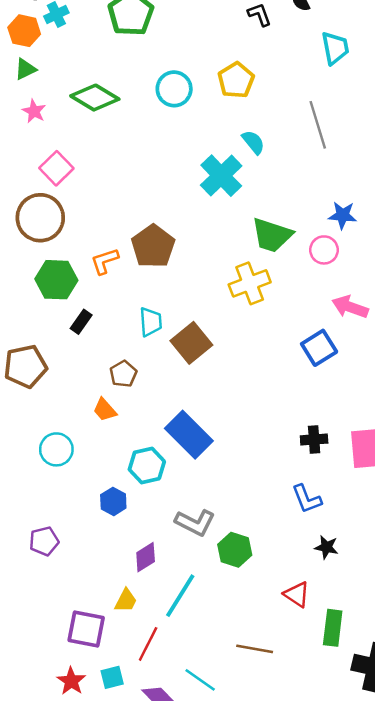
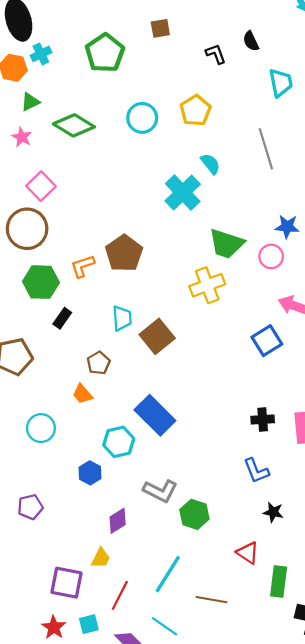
green triangle: (25, 69) -> (30, 102), moved
cyan line: (180, 596) -> (168, 574), moved

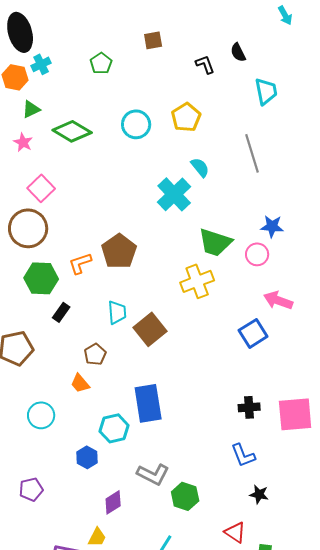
green pentagon: (105, 53) -> (101, 63), size x0.6
blue rectangle: (155, 415) -> (148, 403), turned 36

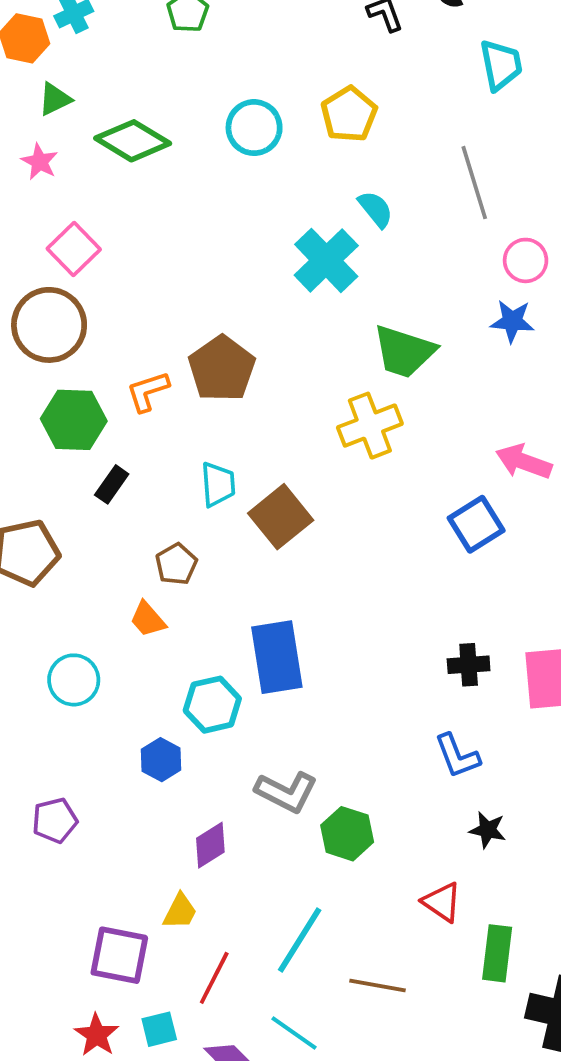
pink circle: (257, 254) -> (526, 260), moved

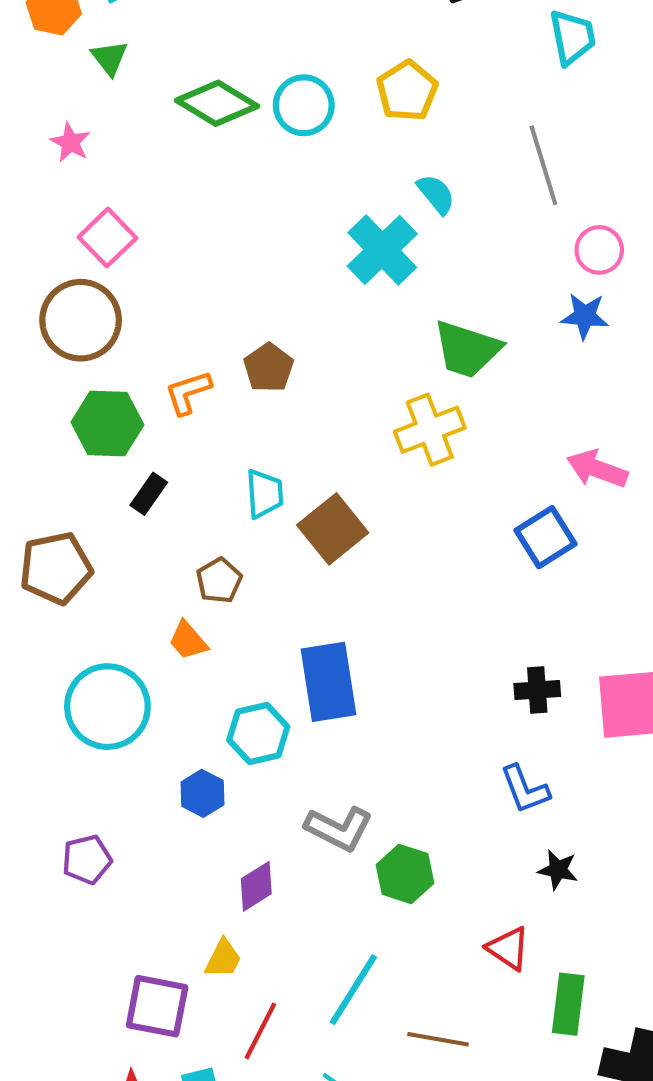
green triangle: (55, 99) -> (110, 58), moved, turned -42
green diamond: (133, 141) -> (217, 103), moved
brown pentagon: (222, 369) -> (269, 368), size x0.7
cyan circle: (74, 680) -> (107, 707), size x1.5

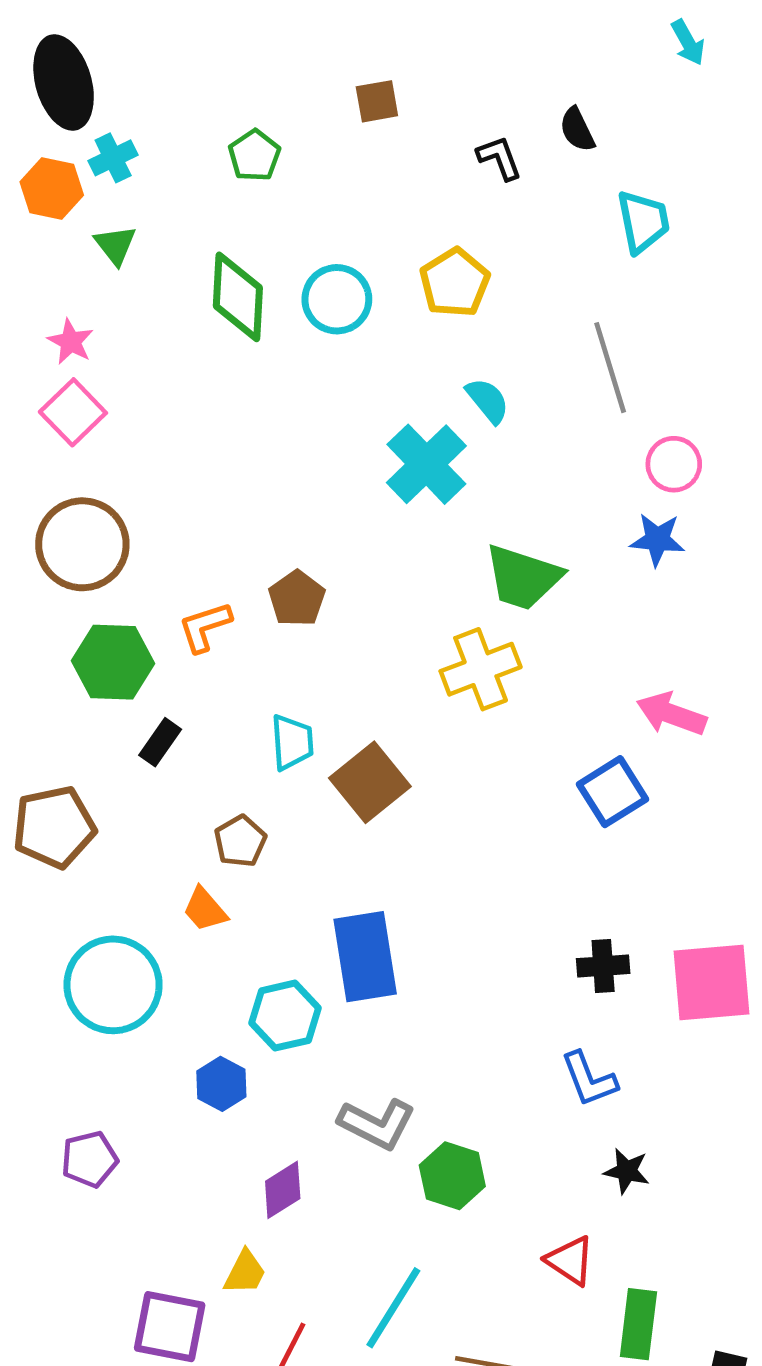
green diamond: (217, 103) -> (238, 297), turned 62
pink square: (107, 238) -> (73, 412), moved

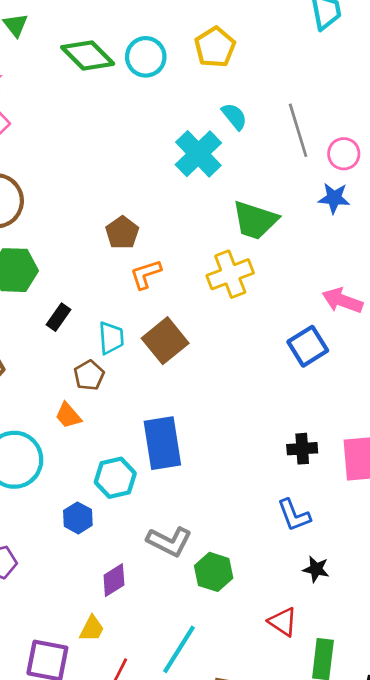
green diamond: (238, 297) -> (88, 55), turned -48
gray line: (610, 368) -> (298, 130), moved
orange L-shape: (205, 627) -> (146, 274), moved
black rectangle: (160, 742) -> (59, 317), moved
cyan trapezoid: (292, 742) -> (111, 338), moved

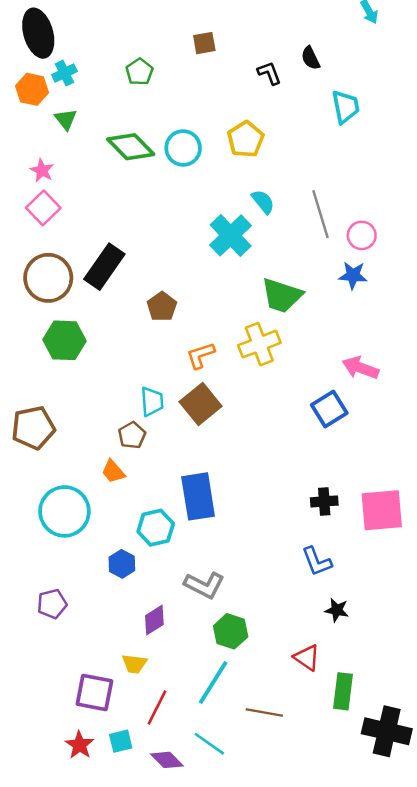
orange L-shape: (146, 274) -> (201, 355), moved
black rectangle: (59, 317) -> (104, 267), moved, size x1.8
green hexagon: (214, 572) -> (231, 631), moved
yellow trapezoid: (92, 629) -> (134, 664), turned 70

